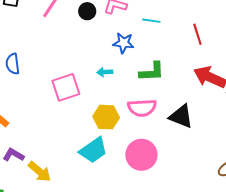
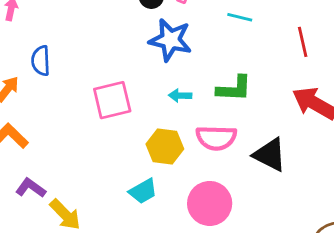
blue star: (123, 43) -> (170, 40), moved, size x1.4
cyan arrow: (105, 72) -> (180, 96), moved
cyan trapezoid: (93, 150) -> (143, 191), size x0.7

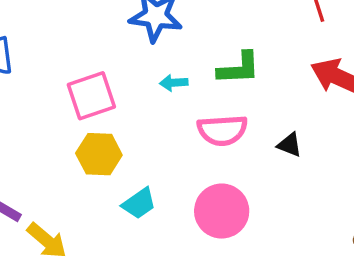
yellow hexagon: (165, 146) -> (99, 154), moved
black triangle: (270, 155) -> (290, 145), size x0.6

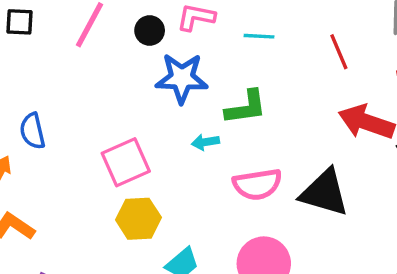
green L-shape: (239, 68) -> (246, 107), moved
black triangle: (290, 145) -> (324, 193), size x2.0

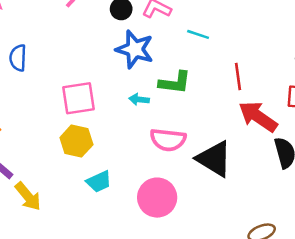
red line: (339, 52) -> (238, 77), moved

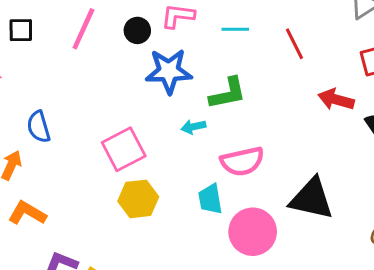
red line: (238, 77) -> (294, 44), moved
red arrow: (258, 117) -> (336, 100), size x0.7
black triangle: (214, 159) -> (311, 199), moved
cyan trapezoid: (99, 182) -> (210, 199), moved, turned 124

